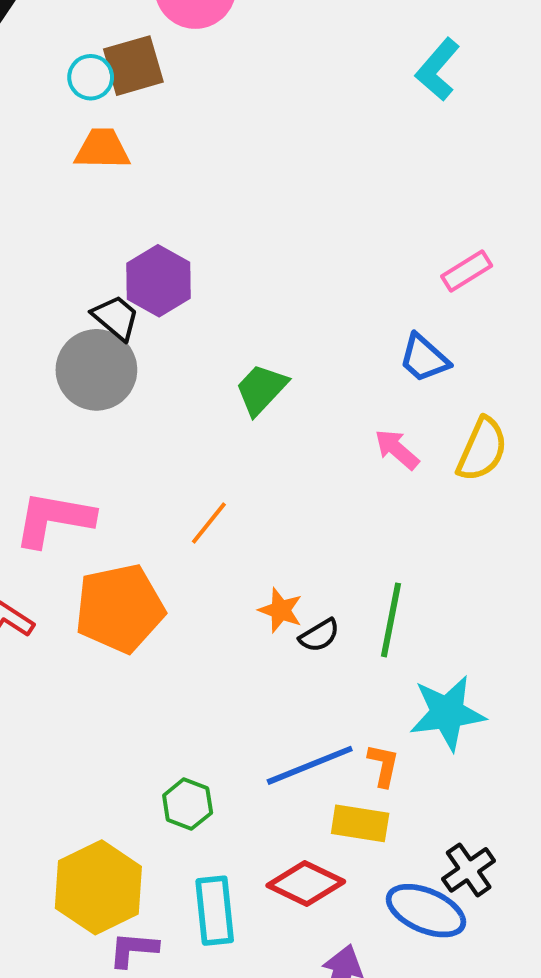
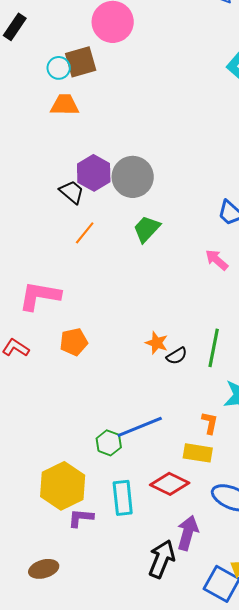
gray circle: (96, 370) -> (133, 177), moved
orange line: (209, 523) -> (85, 233), moved
orange pentagon: (120, 608) -> (74, 342), size x0.6
blue line: (310, 765) -> (140, 427), moved

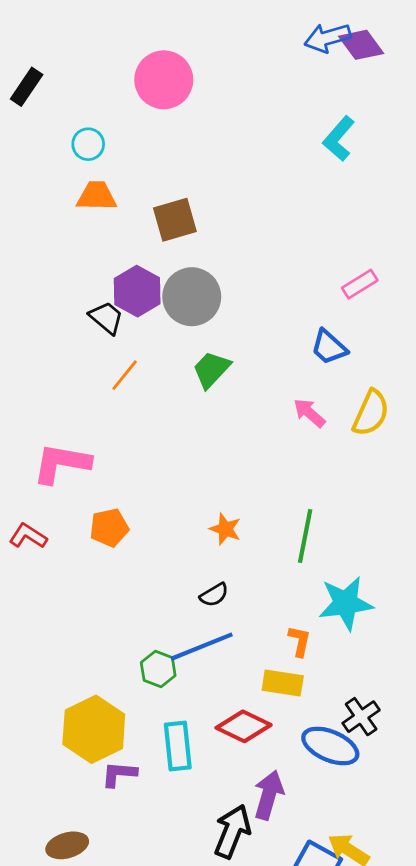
brown square: (81, 62) -> (175, 220), moved
black semicircle: (177, 356) -> (214, 595), moved

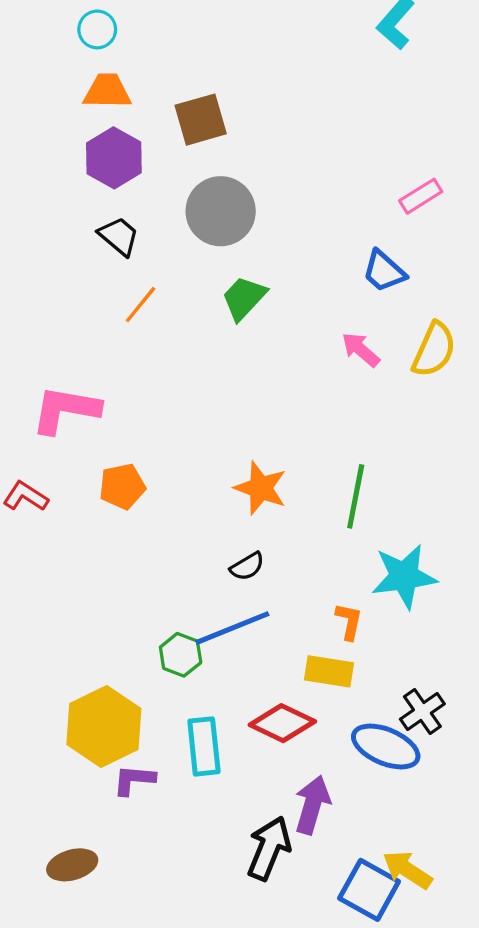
purple hexagon: (137, 291) -> (114, 158), moved
orange star: (225, 529) -> (261, 488), size x1.4

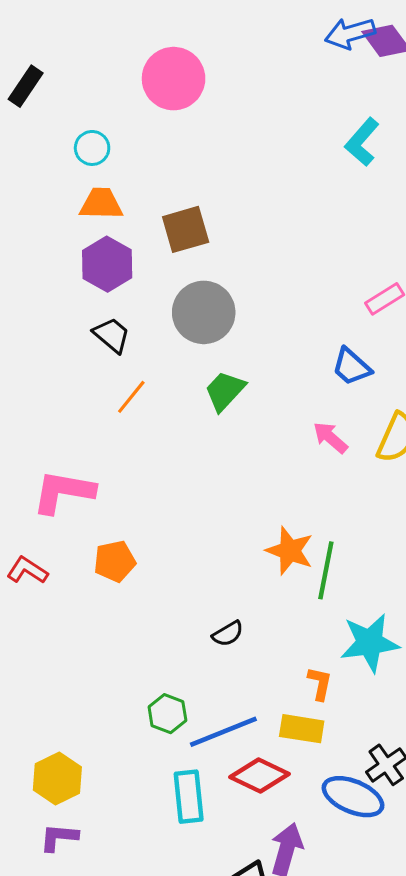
orange star: (261, 488) -> (290, 551), moved
blue line: (232, 628) -> (223, 732), moved
yellow hexagon: (104, 726) -> (57, 778), moved, size x0.7
purple L-shape: (134, 780) -> (59, 837), moved

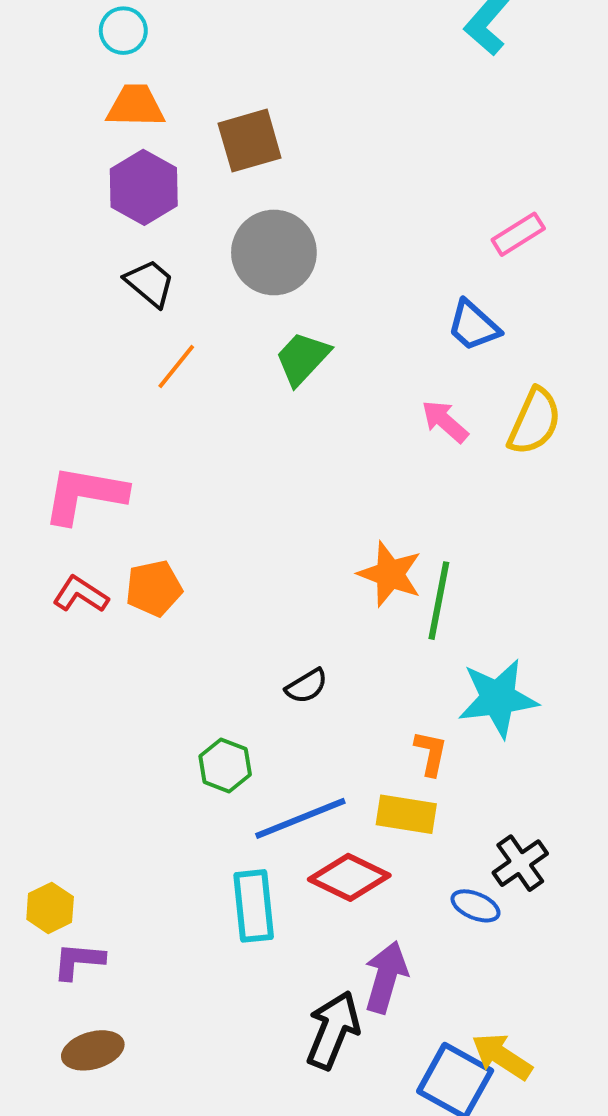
red L-shape: (27, 570) -> (81, 594), moved
green hexagon: (167, 714) -> (225, 765), moved
yellow hexagon: (57, 778) -> (50, 908), moved, size x0.7
blue ellipse: (353, 797) -> (475, 906), size x0.6

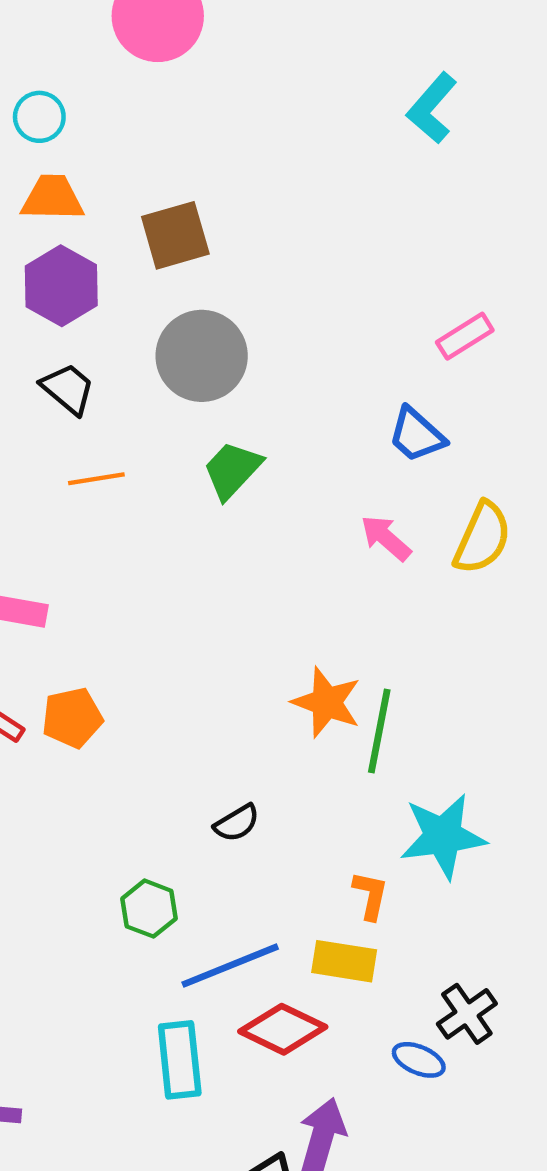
orange line: (176, 366) -> (96, 479), turned 42

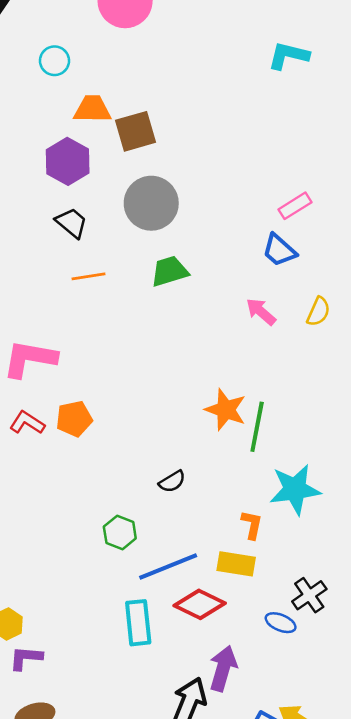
cyan L-shape: (432, 108) -> (288, 56), turned 63
orange trapezoid: (52, 198) -> (92, 109), moved
pink rectangle: (465, 336) -> (295, 206), moved
green trapezoid: (232, 470) -> (170, 271), turned 30
yellow semicircle: (482, 538) -> (318, 312), size x0.7

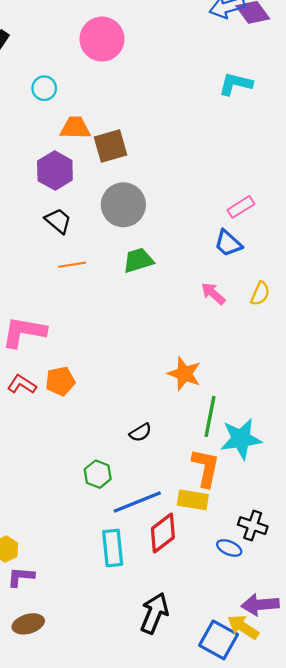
green line: (257, 427) -> (210, 416), moved
orange L-shape: (252, 525) -> (206, 468), size x1.6
black cross: (309, 595) -> (253, 526), turned -36
red diamond: (200, 604) -> (163, 533), turned -63
purple arrow: (223, 668) -> (260, 605), moved, turned -111

